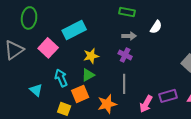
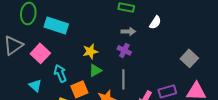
cyan rectangle: (74, 30) -> (56, 25), moved, turned 45
pink square: (48, 48) -> (40, 53), moved
green triangle: (88, 75) -> (95, 70), moved

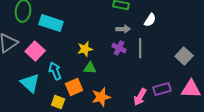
green triangle: (95, 70) -> (90, 68), turned 32
gray line: (123, 79) -> (140, 48), moved
cyan triangle: (35, 85) -> (30, 83), size x1.5

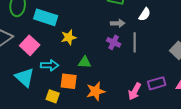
yellow star: (85, 49) -> (69, 37), moved
cyan arrow: (55, 71) -> (50, 65), turned 114
orange square: (74, 87) -> (69, 81), turned 30

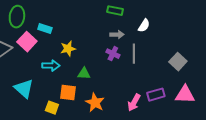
cyan rectangle: (46, 17) -> (45, 29), size x0.6
pink square: (30, 45) -> (27, 42), moved
cyan arrow: (50, 65) -> (51, 66), moved
orange star: (96, 91) -> (95, 103), turned -30

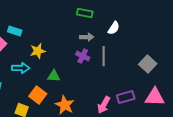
orange square: (68, 93) -> (38, 95), turned 30

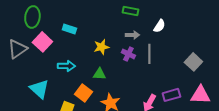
cyan rectangle: (15, 31) -> (69, 29), moved
yellow star: (38, 51) -> (101, 47), moved

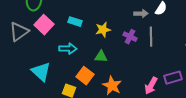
cyan rectangle: (69, 29) -> (75, 22), moved
gray arrow: (132, 35) -> (141, 14), moved

